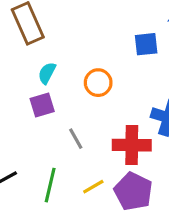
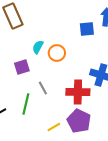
cyan semicircle: (47, 73) -> (38, 47), moved
green line: (50, 185) -> (26, 104), moved
yellow line: (93, 187) -> (54, 127), moved

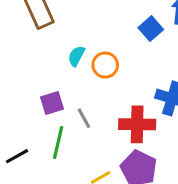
blue square: (87, 29) -> (151, 29), turned -35
purple square: (22, 67) -> (52, 103), moved

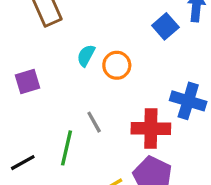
purple square: (52, 103) -> (28, 81), moved

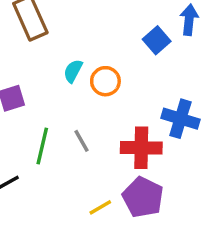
green line: (67, 148) -> (42, 146), moved

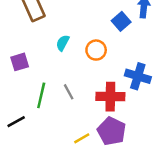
orange circle: (105, 81) -> (96, 50), moved

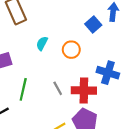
gray line: (69, 92) -> (58, 88), moved

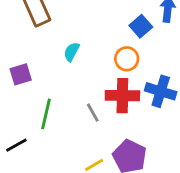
orange circle: (71, 50) -> (127, 59), moved
red cross: (84, 90) -> (122, 96), moved

